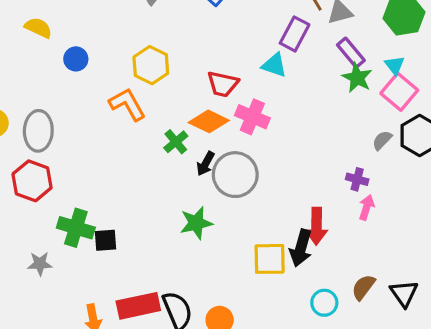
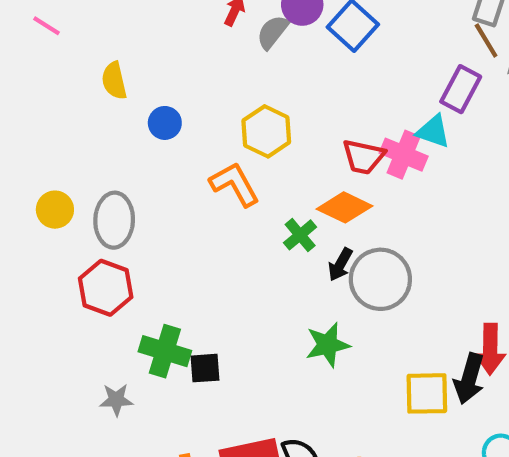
yellow semicircle: (38, 28) -> (114, 81), turned -128
pink cross: (252, 117) -> (404, 155), moved

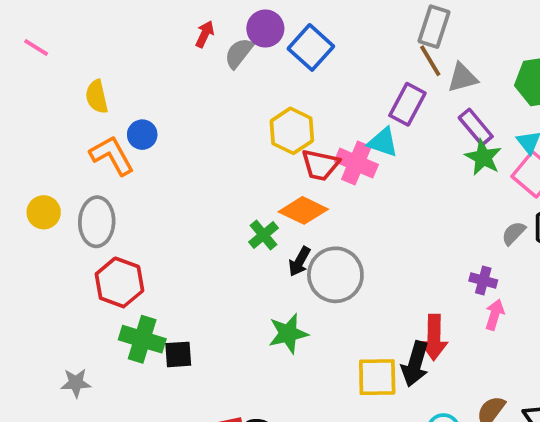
yellow hexagon: (266, 131) -> (292, 131), moved
orange L-shape: (235, 184) -> (112, 155), moved
red hexagon: (106, 288) -> (119, 282), moved
gray star: (116, 400) -> (76, 383), moved

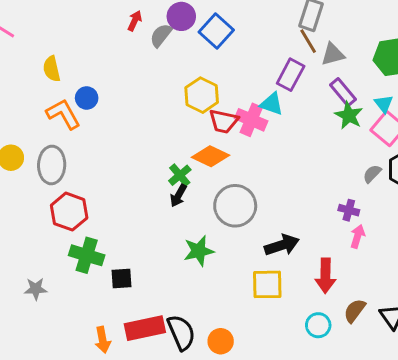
black arrow: (299, 262) -> (178, 196), moved
red arrow: (434, 337) -> (325, 276), moved
black square: (178, 354) -> (122, 279), moved
black arrow: (415, 364) -> (282, 245), moved, turned -124

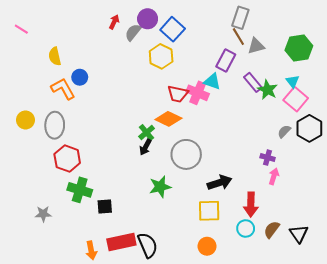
purple rectangle: (343, 92) -> (253, 82), moved
yellow hexagon: (202, 95) -> (161, 56), moved
cyan circle: (318, 325) -> (246, 228), moved
orange circle: (221, 341) -> (207, 246), moved

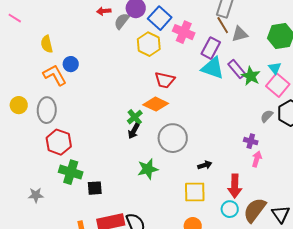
red arrow: (114, 22) -> (104, 11), turned -120
cyan triangle: (212, 81) -> (213, 68), moved, size x1.4
pink cross: (198, 93) -> (184, 32), moved
black arrow: (220, 183) -> (205, 165), size x0.6
brown semicircle: (272, 230) -> (255, 210), size x1.5

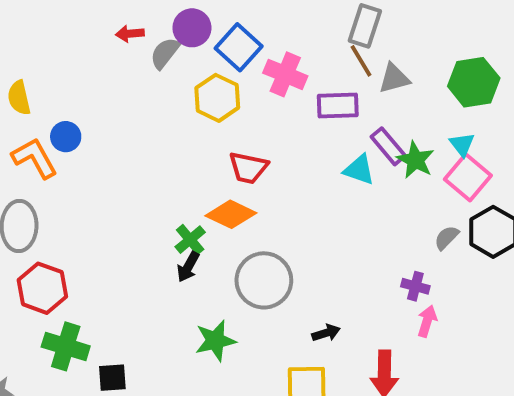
purple rectangle: (211, 48) -> (338, 106), turned 60
cyan triangle: (213, 68) -> (359, 170), moved, size x0.7

